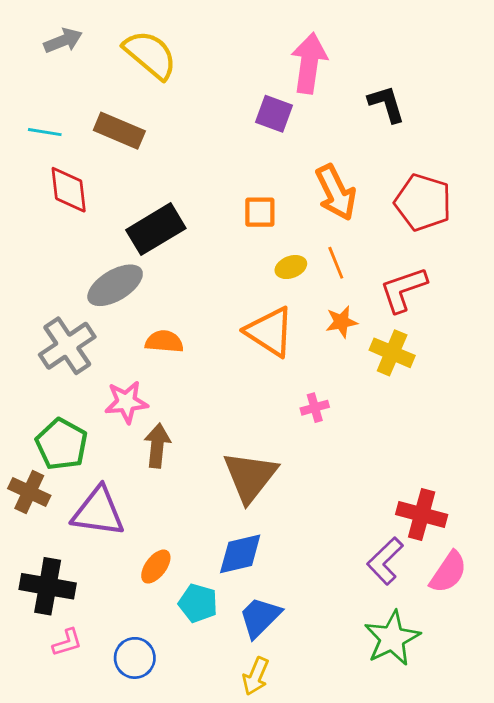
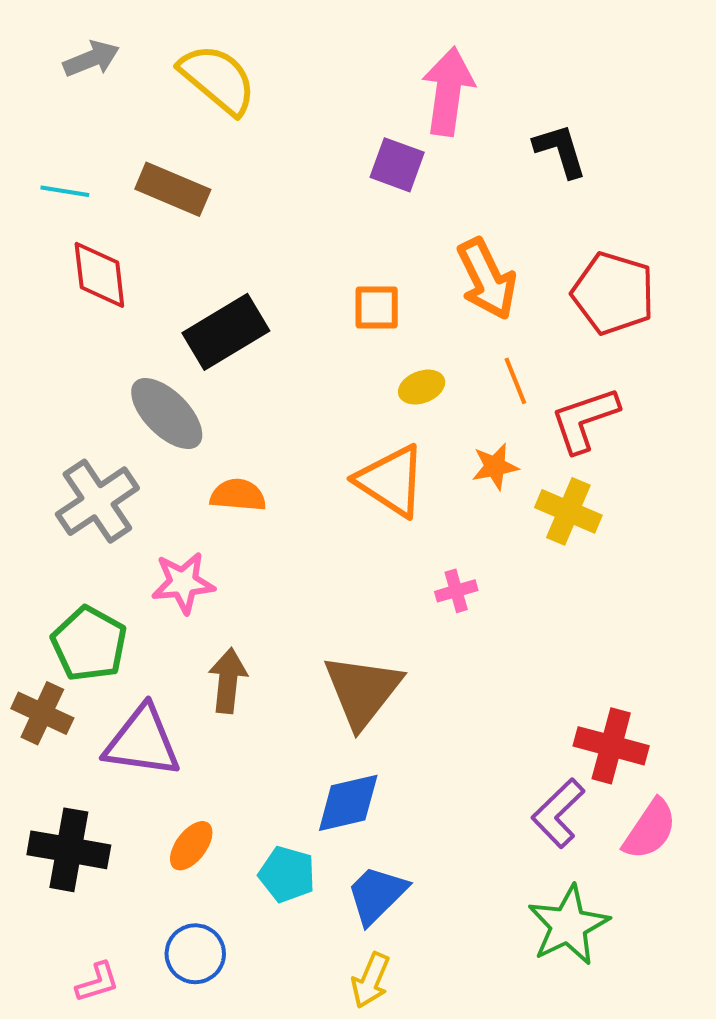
orange line: (336, 263) -> (515, 381), moved
gray ellipse: (115, 285) -> (167, 414), turned 76
brown arrow: (157, 446) -> (228, 681), moved
orange ellipse: (156, 567) -> (191, 846), moved
pink L-shape: (67, 642) -> (97, 982), moved

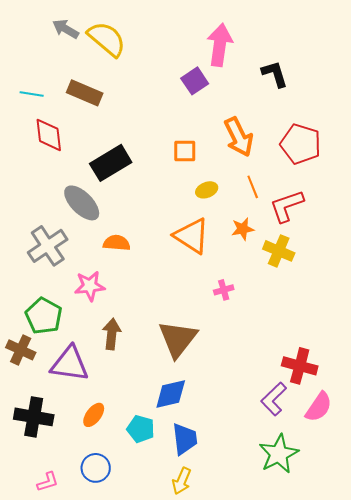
gray arrow: (91, 59) -> (66, 29), moved, turned -128
purple square: (397, 165) -> (195, 81), turned 36
blue trapezoid: (377, 895) -> (185, 439), turned 128

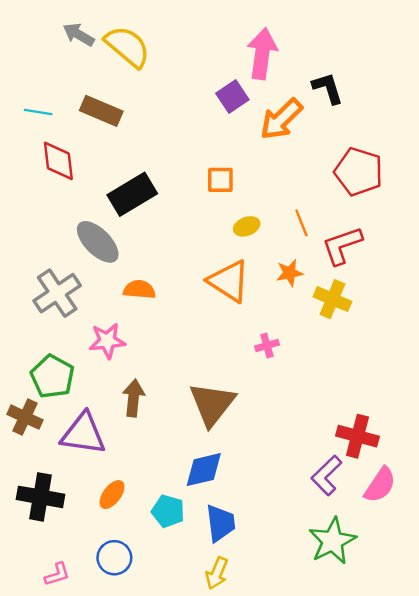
orange arrow: (239, 137) -> (281, 119), moved, turned 72

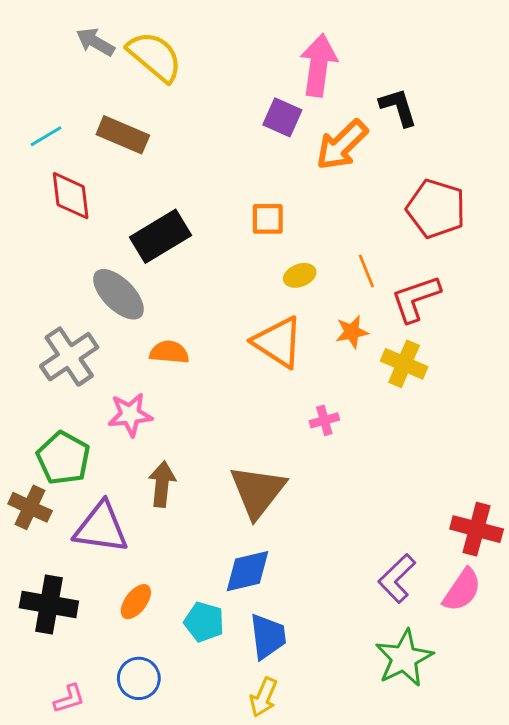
purple square: (232, 97) -> (282, 117), turned -32
cyan line: (38, 112) -> (46, 136), turned -40
red cross: (357, 436) -> (477, 529), moved

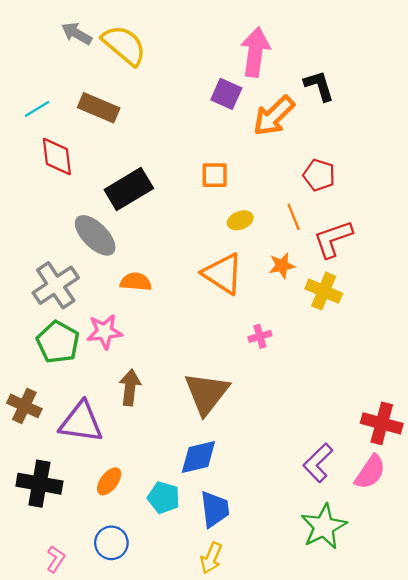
red pentagon: (436, 209) -> (319, 175), moved, size x0.7
green pentagon: (63, 458) -> (58, 342), moved
pink L-shape: (69, 699) -> (56, 559), turned -40

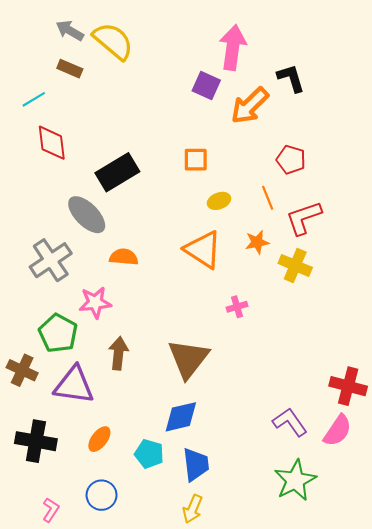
brown rectangle: (99, 108) -> (70, 69), moved, size x0.7
green pentagon: (58, 342) -> (58, 333), moved
purple L-shape: (318, 463) -> (290, 422), turned 99

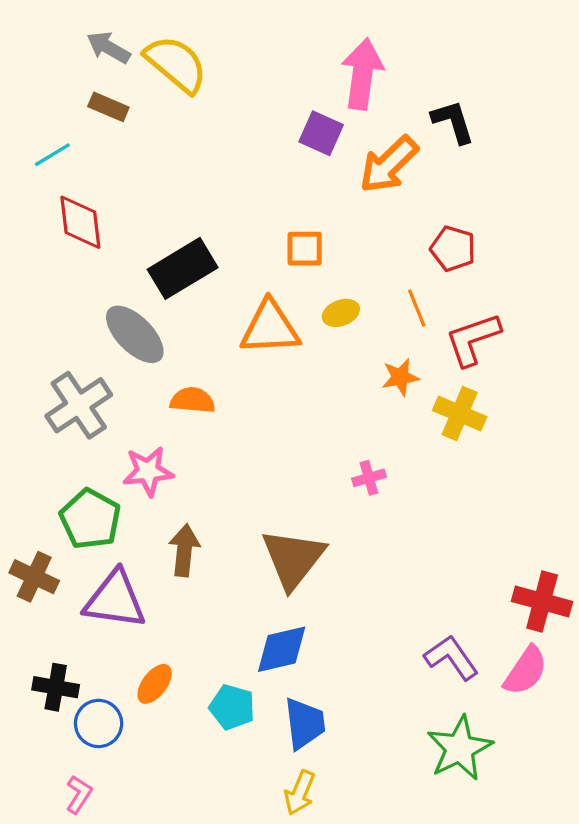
orange triangle: (203, 250) -> (270, 328), moved, turned -36
black cross: (36, 441) -> (56, 687), size x0.7
blue circle: (102, 495) -> (99, 723), moved

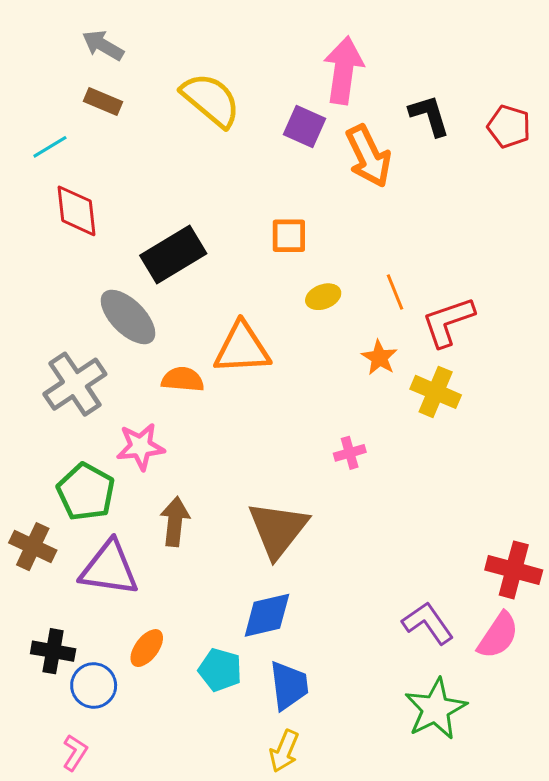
yellow semicircle: (176, 64) -> (211, 100), moved
orange arrow: (389, 165) -> (368, 156), turned -72
red pentagon: (453, 249) -> (509, 126), moved
orange triangle: (270, 328) -> (242, 348), moved
orange star: (400, 377) -> (379, 358), turned -30

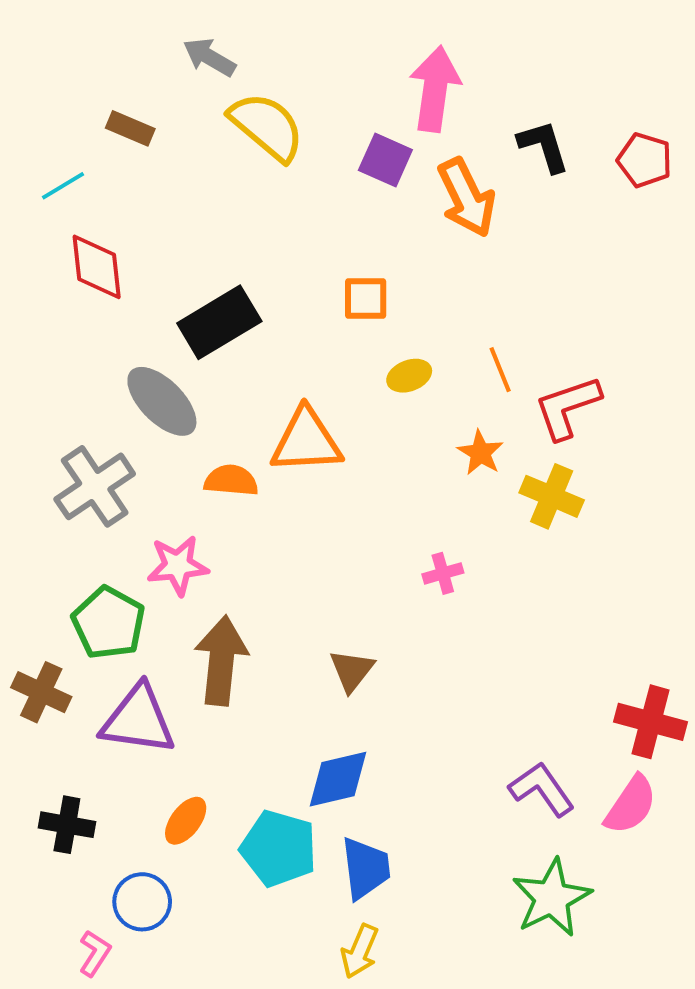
gray arrow: (103, 45) -> (209, 57), moved
brown arrow: (175, 522) -> (221, 661), size x1.4
brown triangle: (278, 529) -> (352, 670), size x0.6
cyan pentagon: (220, 670) -> (279, 848), size x1.4
blue circle: (94, 685) -> (142, 902), moved

